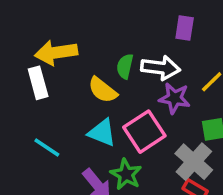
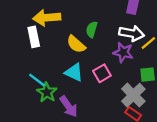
white arrow: (161, 68) -> (132, 33), moved
pink square: (144, 132) -> (102, 73), size x0.7
green star: (126, 174) -> (47, 92), moved

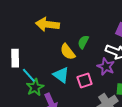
white rectangle: (34, 37) -> (15, 58), moved

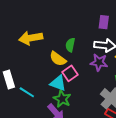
pink square: (85, 81) -> (70, 73), moved
green star: (35, 87) -> (62, 99), moved

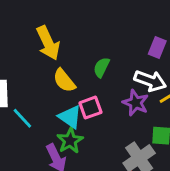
yellow arrow: (31, 38) -> (48, 43), turned -120
yellow semicircle: (58, 59) -> (64, 81), moved

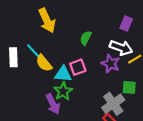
yellow semicircle: (64, 81) -> (44, 63), moved
cyan triangle: (70, 117) -> (63, 74), turned -30
cyan line: (22, 118) -> (34, 51), moved

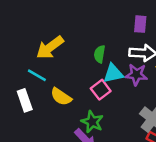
yellow arrow: (47, 20) -> (50, 47), turned 95
cyan line: (34, 51) -> (37, 75), moved
cyan triangle: (63, 74) -> (113, 73), moved

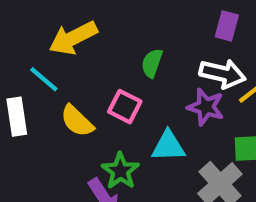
cyan triangle: (113, 73) -> (168, 146), moved
pink square: (101, 90) -> (125, 107), moved, turned -36

